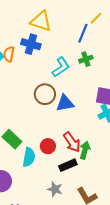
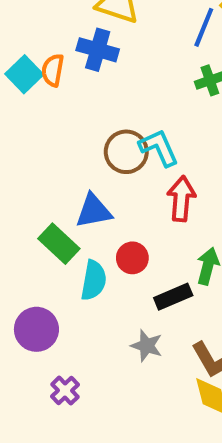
cyan L-shape: (61, 67) -> (159, 148), moved, turned -80
blue triangle: (65, 103) -> (94, 211), moved
red arrow: (72, 142) -> (181, 199), moved, turned -140

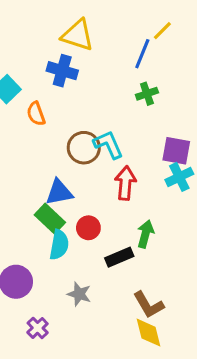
orange semicircle: (53, 70) -> (36, 114), moved, turned -30
green rectangle: (59, 244) -> (50, 219), moved
gray star: (147, 346) -> (79, 294), moved

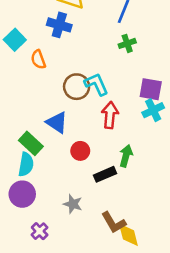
blue triangle: (59, 192) -> (57, 122), turned 45
green rectangle: (50, 219) -> (31, 143), moved
cyan semicircle: (59, 245) -> (26, 164), moved
brown L-shape: (149, 305) -> (114, 223), moved

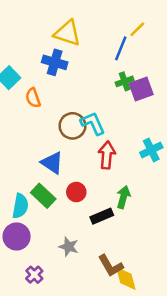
purple square: (151, 89) -> (141, 89), moved, turned -30
green rectangle: (31, 143) -> (43, 196), moved

